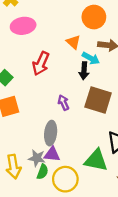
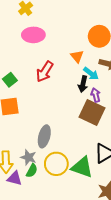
purple arrow: (63, 103) -> (96, 95), moved
purple triangle: (52, 154) -> (15, 178), moved
yellow circle: (65, 179) -> (56, 164), moved

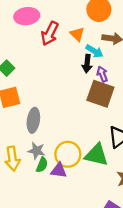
red arrow: (45, 72) -> (50, 33), moved
gray ellipse: (44, 136) -> (33, 120), moved
purple triangle: (15, 178) -> (59, 170), moved

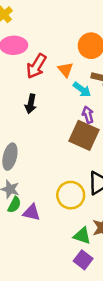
black arrow: (87, 64) -> (31, 104), moved
yellow circle: (68, 154) -> (71, 195), moved
green triangle: (96, 155) -> (82, 236), moved, size x0.7

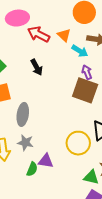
red arrow: (36, 66) -> (39, 34), turned 90
black arrow: (31, 104) -> (37, 67), turned -35
green semicircle: (14, 205) -> (32, 169), moved

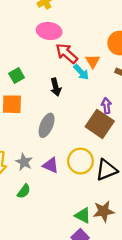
cyan arrow: (80, 51) -> (81, 72), moved
gray ellipse: (23, 114) -> (47, 125), moved
yellow circle: (78, 143) -> (80, 161), moved
purple triangle: (46, 161) -> (51, 165), moved

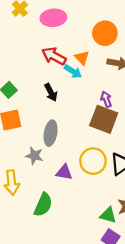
pink ellipse: (49, 31) -> (53, 18), moved
gray star: (24, 162) -> (34, 156), moved
green semicircle: (24, 191) -> (43, 205), size x1.5

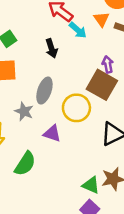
orange triangle: (82, 58) -> (101, 19), moved
yellow circle: (93, 161) -> (76, 108), moved

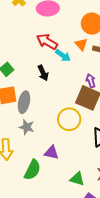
gray ellipse: (44, 91) -> (24, 102), moved
purple triangle: (52, 133) -> (51, 153), moved
green triangle: (91, 185) -> (77, 179), moved

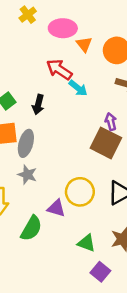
orange triangle: (81, 44) -> (84, 44), moved
black arrow: (43, 73) -> (38, 105), moved, turned 35
yellow circle: (69, 119) -> (80, 192), moved

